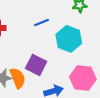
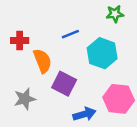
orange semicircle: (18, 78) -> (42, 61), moved

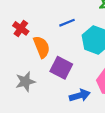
red cross: (20, 40) -> (21, 28), turned 35

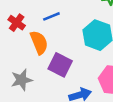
blue line: (67, 23) -> (51, 16), moved

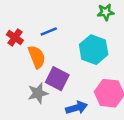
gray star: (22, 80) -> (38, 93), moved

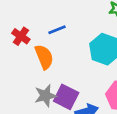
purple square: (57, 79) -> (66, 97), moved

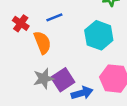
purple square: (66, 97) -> (63, 80), turned 30

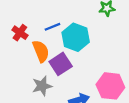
cyan hexagon: (99, 35) -> (76, 37), moved
purple square: (63, 80) -> (61, 64), moved

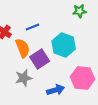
cyan hexagon: (76, 37) -> (64, 45), moved

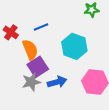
purple square: (40, 59) -> (38, 67), moved
blue arrow: (56, 90) -> (57, 82), moved

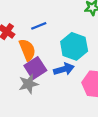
blue arrow: (57, 82) -> (64, 69), moved

